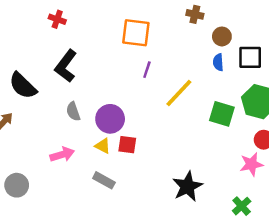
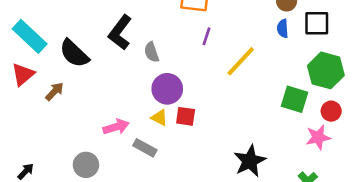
gray semicircle: (73, 111) -> (152, 52), moved
green square: (222, 114) -> (294, 99), moved
gray rectangle: (104, 180) -> (145, 148), moved
gray circle: (17, 185) -> (86, 165), moved

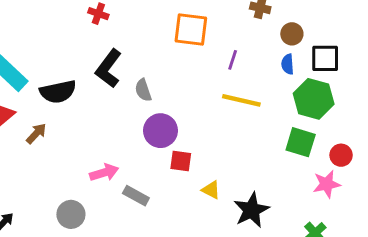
purple line: (207, 36) -> (233, 60), moved
black semicircle: (74, 53) -> (58, 92), turned -56
yellow line: (241, 61) -> (241, 100), turned 60
green hexagon: (326, 70) -> (314, 99), moved
yellow triangle: (159, 118) -> (211, 190), moved

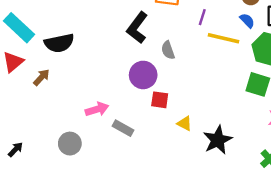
blue semicircle: (288, 64) -> (247, 21), turned 140
black L-shape: (108, 69) -> (137, 28), moved
gray semicircle: (143, 90) -> (168, 50), moved
yellow line: (241, 100) -> (224, 38), moved

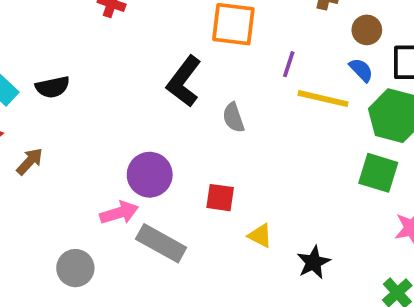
black semicircle: (59, 43) -> (53, 87), moved, size x0.7
purple circle: (143, 75) -> (150, 175), moved
gray rectangle: (123, 128) -> (161, 243), size x1.4
black star: (218, 140) -> (313, 262), size x0.7

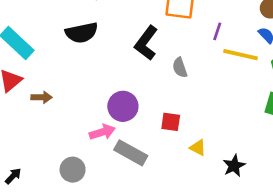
black semicircle: (53, 87) -> (82, 33), moved, size x1.4
brown arrow: (30, 161) -> (42, 97), turned 48

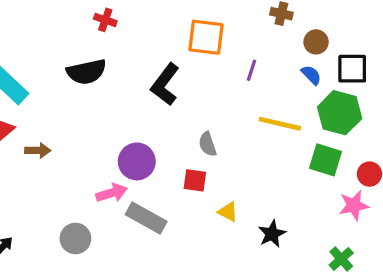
yellow line: (240, 55) -> (280, 124), moved
gray semicircle: (180, 68) -> (208, 144), moved

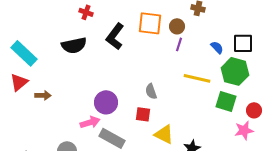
brown circle: (316, 42) -> (177, 26), moved
black L-shape: (165, 84) -> (115, 36), moved
yellow triangle: (228, 212) -> (164, 134), size x1.5

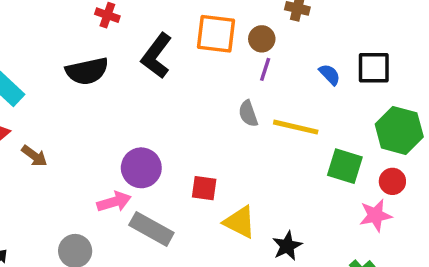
green hexagon: (235, 71) -> (399, 130), moved
gray semicircle: (151, 91) -> (248, 114), moved
brown arrow: (43, 95) -> (34, 156), turned 35

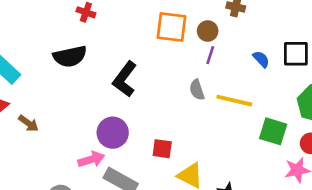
black L-shape: (157, 56) -> (125, 79), moved

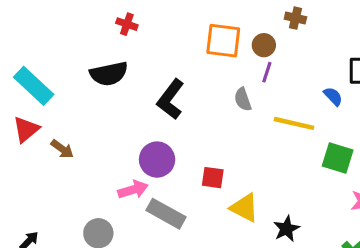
blue semicircle: (261, 59) -> (333, 96), moved
gray semicircle: (197, 90) -> (243, 99), moved

